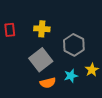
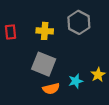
gray hexagon: (74, 45) -> (79, 22), moved
gray square: (41, 60) -> (44, 64), turned -30

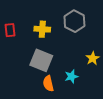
yellow star: (98, 75) -> (93, 58), moved
orange semicircle: (51, 89) -> (48, 84), turned 91

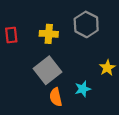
gray square: (41, 60) -> (48, 70), turned 30

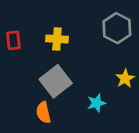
gray hexagon: (86, 24) -> (117, 28), moved
orange semicircle: (56, 97) -> (43, 113), moved

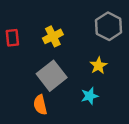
yellow cross: (57, 39) -> (53, 36), turned -30
yellow star: (125, 78) -> (98, 66), moved

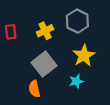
gray hexagon: (109, 26) -> (77, 21), moved
yellow star: (98, 66) -> (84, 56), size x1.5

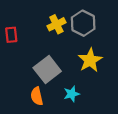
yellow cross: (45, 31) -> (56, 24), moved
cyan star: (76, 81) -> (72, 94), moved

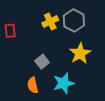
gray square: (47, 70) -> (42, 62), size x0.6
cyan star: (72, 94) -> (64, 83), size x1.5

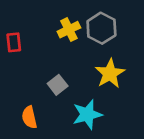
orange semicircle: (33, 85) -> (29, 117), moved

